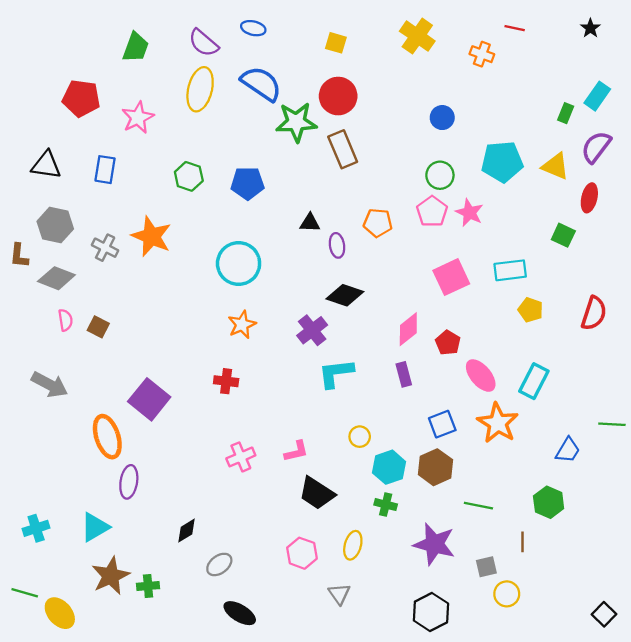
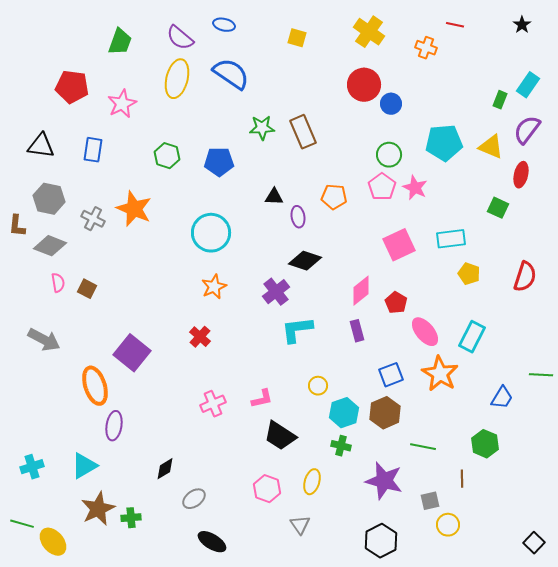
red circle: (338, 96) -> (364, 85), moved
green star: (296, 122) -> (262, 128), moved, size x0.7
red cross: (226, 381) -> (200, 337), turned 35

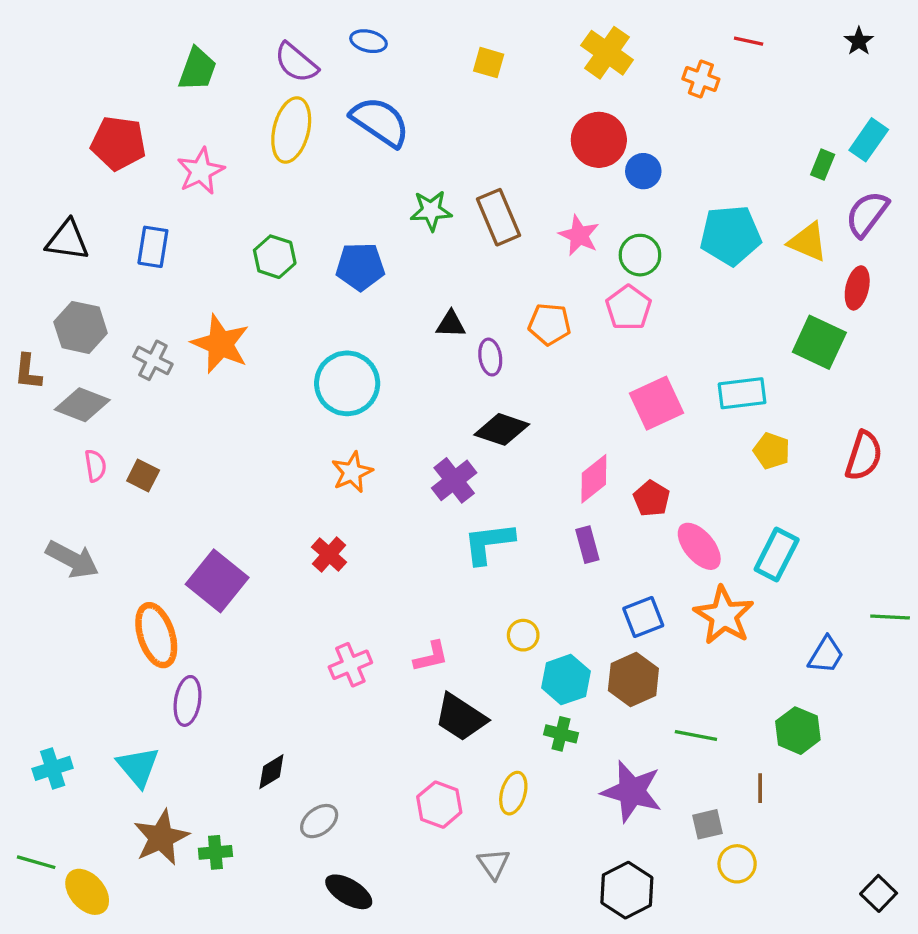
pink star: (415, 188) -> (579, 235), moved
green square: (498, 208) -> (819, 342), size x1.5
cyan triangle: (84, 466) -> (138, 767), turned -40

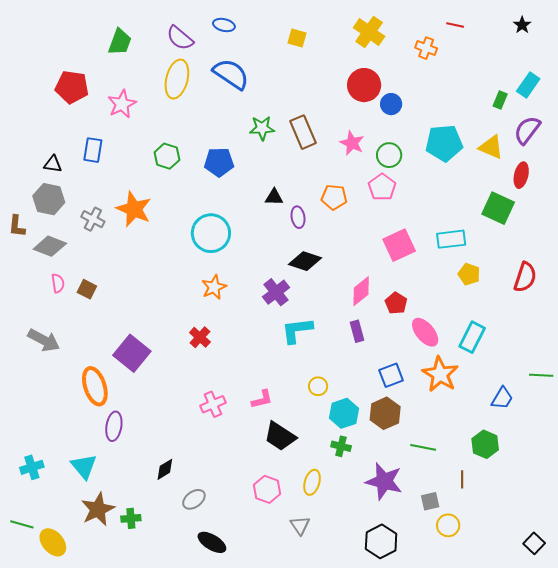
black triangle: (67, 240) -> (53, 164), moved, size x0.7

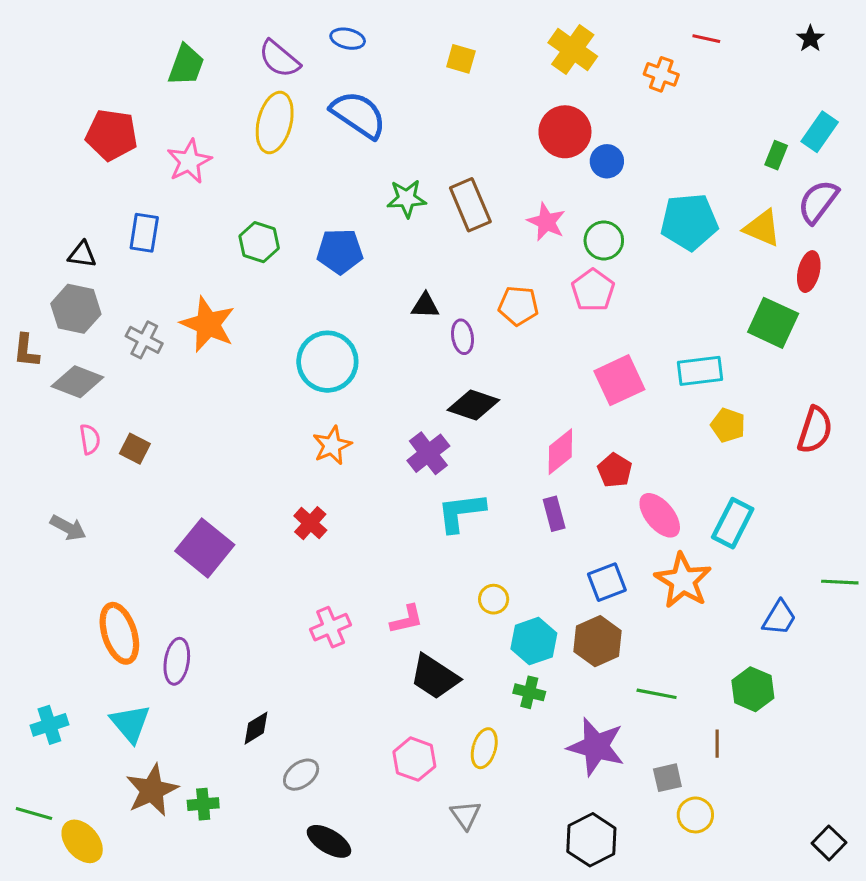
gray arrow: (44, 340) -> (68, 528), size x0.7
orange ellipse: (95, 386) -> (119, 633), moved

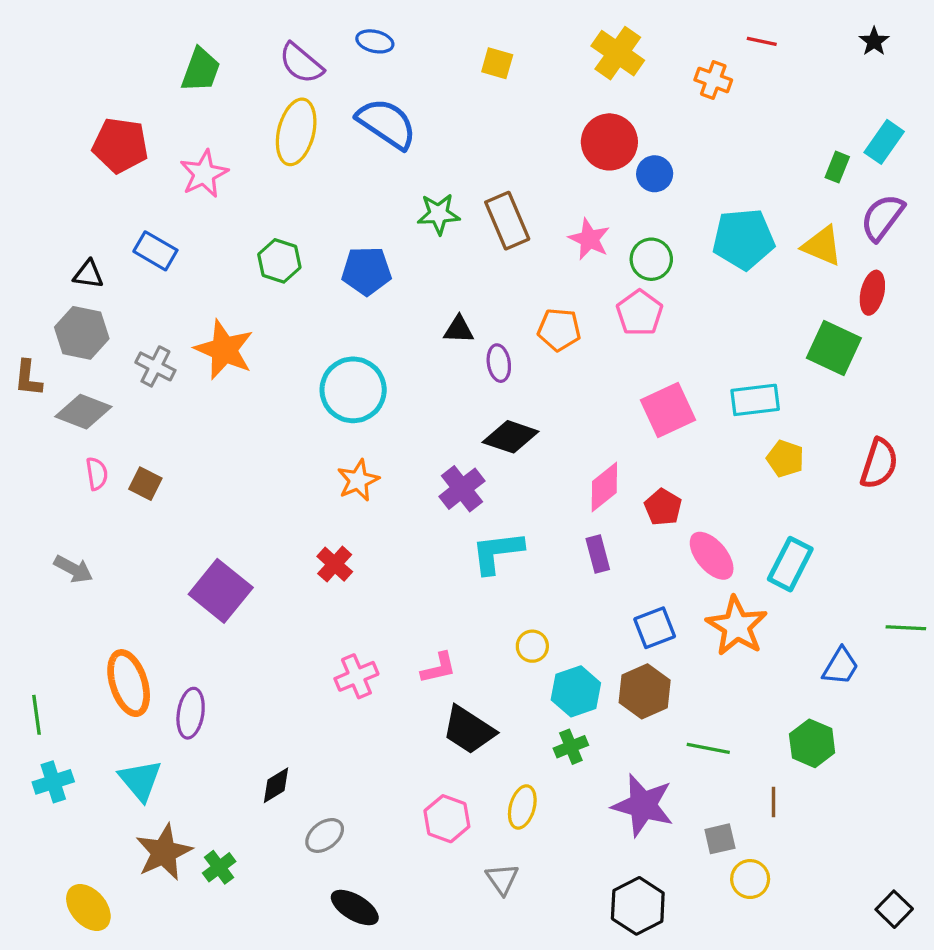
blue rectangle: (144, 233) -> (155, 251), turned -69
green cross: (529, 692) -> (571, 747), turned -36
green cross: (203, 804) -> (219, 867), turned -32
green line: (34, 813) -> (36, 715), moved, turned 66

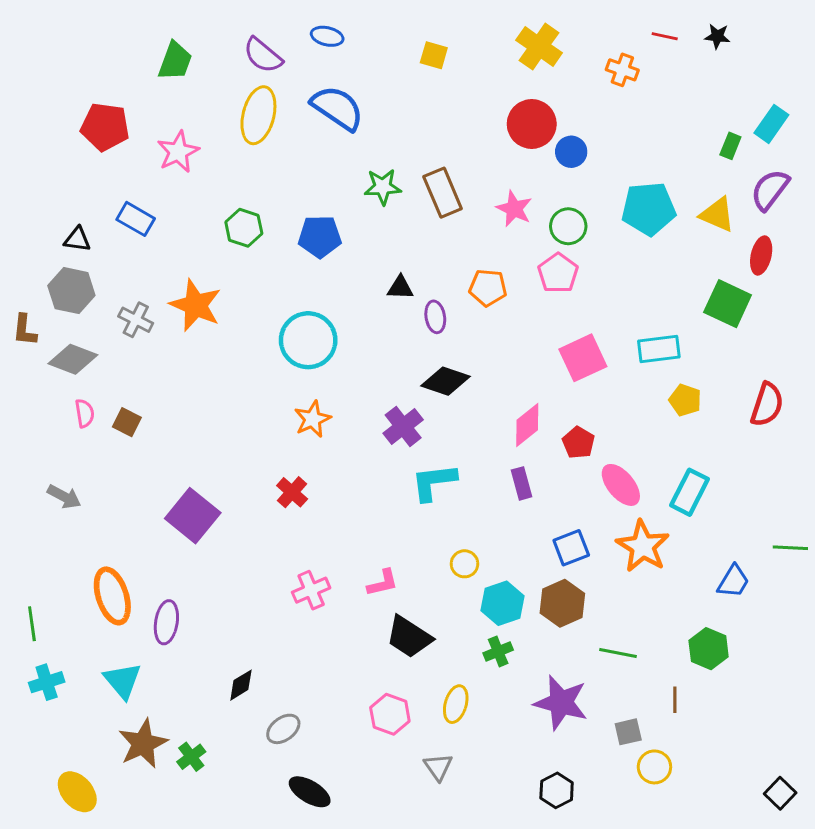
black star: (874, 41) -> (717, 36), moved, turned -30
black hexagon: (638, 906) -> (557, 790), size x0.7

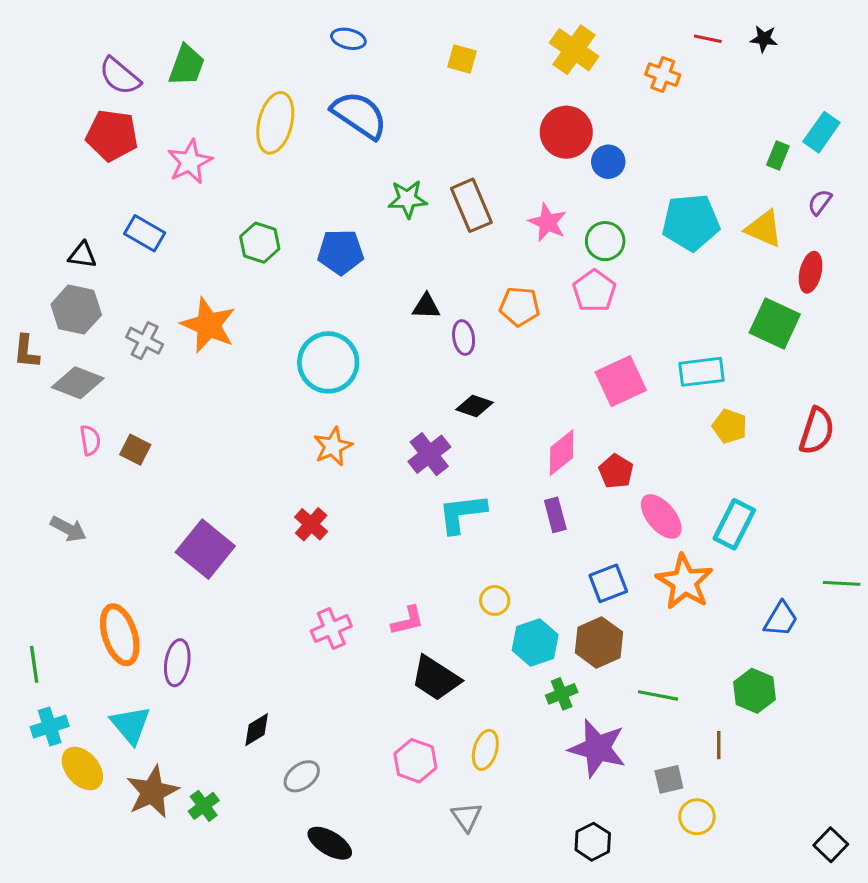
purple semicircle: (263, 55) -> (120, 76), moved
purple semicircle: (770, 190) -> (820, 202), size x0.6
black diamond: (445, 381) -> (474, 406), size x0.7
green cross: (498, 651) -> (562, 694), moved
yellow ellipse: (77, 792) -> (82, 769), moved

